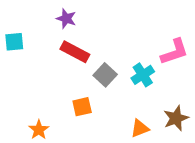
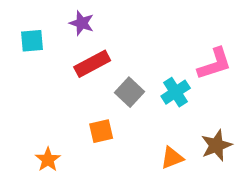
cyan square: (14, 42) -> (32, 41), moved
red rectangle: (75, 52) -> (92, 64), turned -56

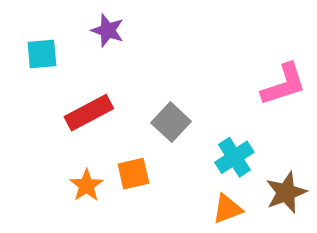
red rectangle: (92, 64) -> (89, 113), moved
cyan cross: (176, 92) -> (234, 157), moved
orange star: (48, 160) -> (86, 185), moved

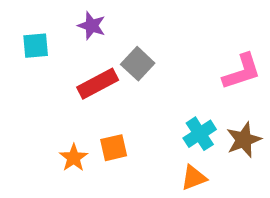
red rectangle: (89, 113) -> (98, 84), moved
gray square: (171, 122) -> (138, 64), moved
brown star: (286, 192) -> (244, 140), moved

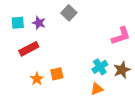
purple star: (92, 26) -> (39, 23), moved
gray square: (138, 64) -> (69, 13), moved
red rectangle: (98, 84) -> (29, 49), moved

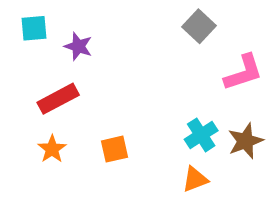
gray square: (69, 13) -> (199, 26), moved
cyan square: (18, 23) -> (34, 28), moved
orange star: (37, 79) -> (52, 149), moved

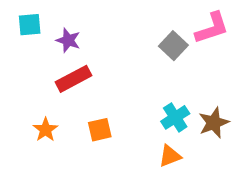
gray square: (199, 26) -> (173, 46), moved
pink L-shape: (243, 73) -> (212, 28), moved
red rectangle: (58, 99) -> (74, 79), moved

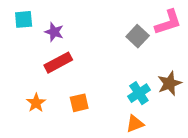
brown star: (214, 123) -> (170, 83), moved

